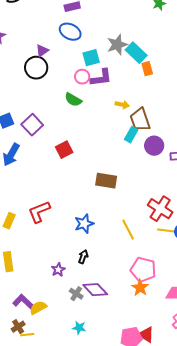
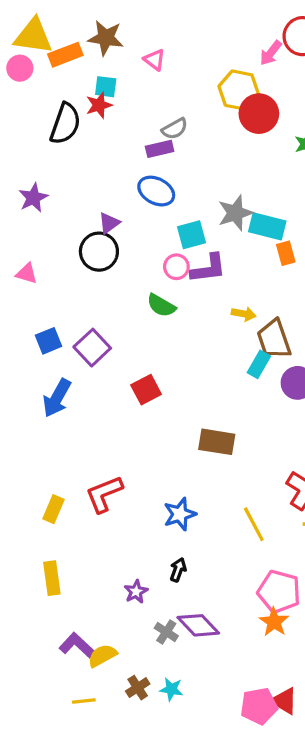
cyan rectangle: (136, 53) -> (267, 226), turned -30
brown cross: (18, 327) -> (138, 688), moved

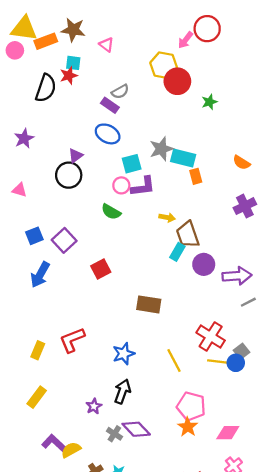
purple rectangle: (160, 149) -> (110, 105), turned 48
black arrow: (178, 570) -> (122, 391), size x1.5
yellow rectangle: (52, 578) -> (37, 397), turned 45

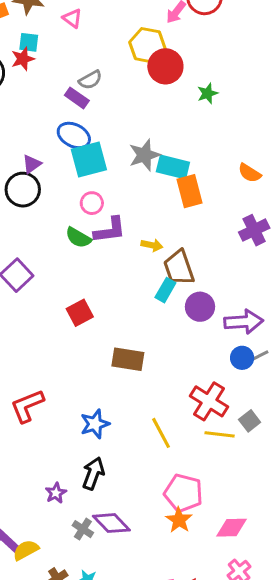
cyan square: (132, 164) -> (89, 160), moved, size x1.4
orange rectangle: (196, 176) -> (189, 191), size x1.5
purple L-shape: (143, 187) -> (110, 230), moved
red square: (101, 269) -> (80, 313), moved
blue circle: (236, 363) -> (242, 358), moved

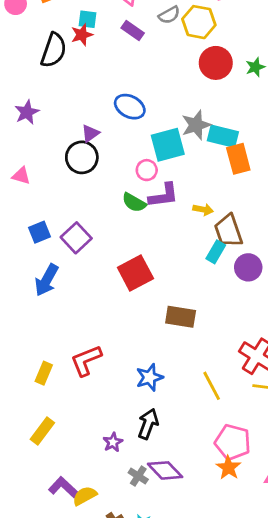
red circle: (165, 66) -> (216, 63), moved
gray semicircle: (90, 80) -> (169, 15), moved
purple rectangle: (77, 98) -> (133, 30), moved
cyan square: (89, 160) -> (168, 145), moved
red square: (80, 313) -> (135, 273), size x1.4

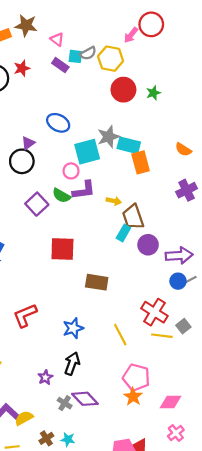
cyan square: (87, 19) -> (75, 56), moved
purple square: (76, 238) -> (37, 204), moved
red square: (135, 273) -> (62, 249), turned 30

